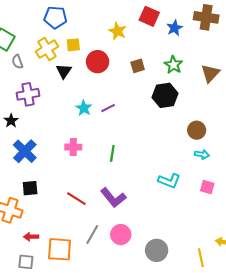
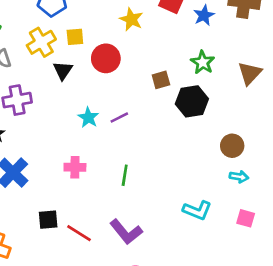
brown square: (138, 66) -> (161, 80), moved
black square: (30, 188) -> (48, 220), moved

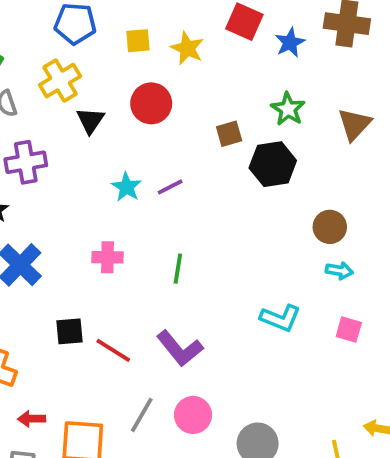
yellow square: (75, 37) -> (138, 41), moved

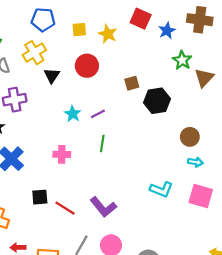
green star: (288, 109) -> (182, 60), moved
green line: (178, 269) -> (102, 143), moved
pink square: (349, 329) -> (201, 196), size x1.6

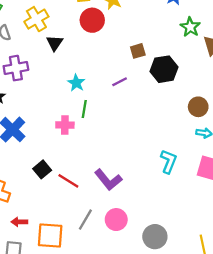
red circle: (87, 66) -> (92, 20), moved
purple line: (98, 114) -> (120, 82), moved
green line: (102, 143) -> (84, 109), moved
cyan L-shape: (161, 189) -> (169, 161), turned -90
black square: (40, 197) -> (42, 169), turned -35

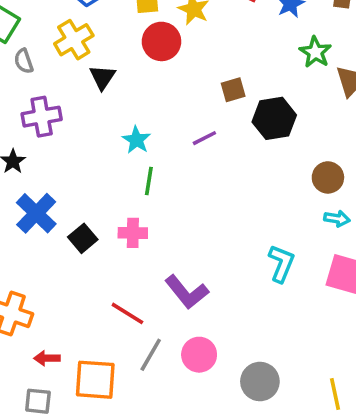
pink cross: (65, 125) -> (133, 233), moved
black square: (42, 169) -> (83, 238), moved
red line: (68, 181) -> (127, 313), moved

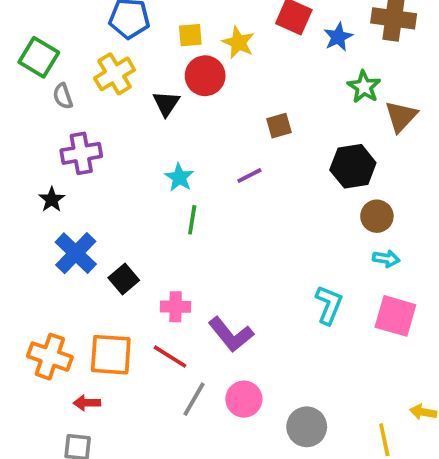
black triangle: (102, 77) -> (166, 103), moved
black hexagon: (274, 118) -> (353, 166), moved
pink cross: (133, 233) -> (176, 307), moved
orange square: (95, 380) -> (111, 355), moved

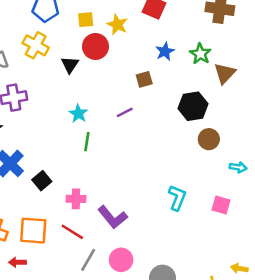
blue star: (338, 37) -> (165, 51), moved
yellow cross: (115, 74) -> (36, 45), turned -30
cyan arrow: (386, 259) -> (238, 167), moved
pink square: (395, 316) -> (221, 205), size x0.7

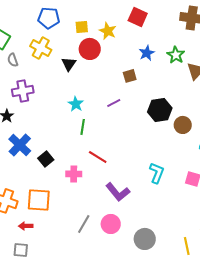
black hexagon: (193, 106) -> (160, 110), moved
purple L-shape: (113, 217) -> (118, 192), moved
red line: (72, 232) -> (98, 157), moved

